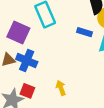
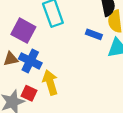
yellow arrow: (61, 88) -> (50, 83), moved, size x1.5

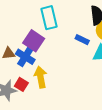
purple square: (23, 31) -> (34, 41), moved

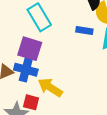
yellow arrow: (41, 77) -> (50, 87), turned -30

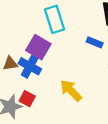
yellow arrow: (50, 87) -> (71, 90), moved

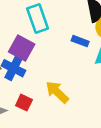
red square: (27, 99) -> (24, 103), moved

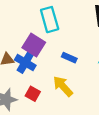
blue rectangle: (80, 41) -> (69, 58), moved

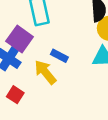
yellow arrow: (63, 86) -> (45, 72), moved

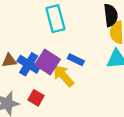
purple square: (20, 39) -> (48, 62), moved

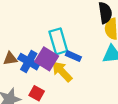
cyan rectangle: (55, 19) -> (58, 41), moved

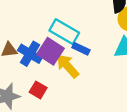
cyan rectangle: (58, 41) -> (64, 32), turned -45

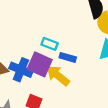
cyan rectangle: (64, 32) -> (50, 44), size x0.6

